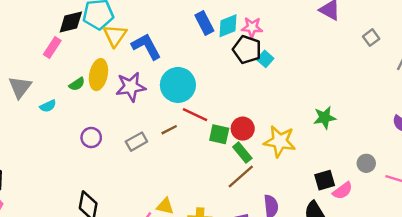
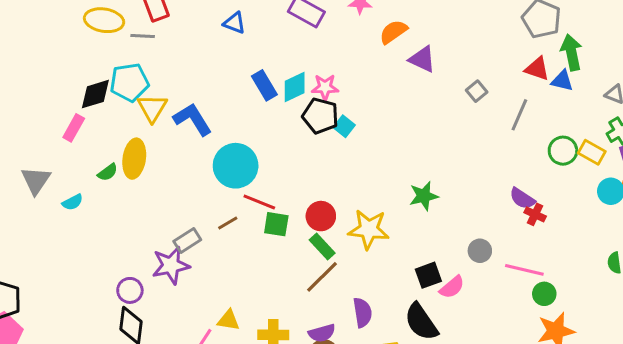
purple star: (131, 87) -> (171, 265), moved
green square: (219, 134) -> (276, 224), moved
purple circle: (91, 138) -> (130, 290), moved

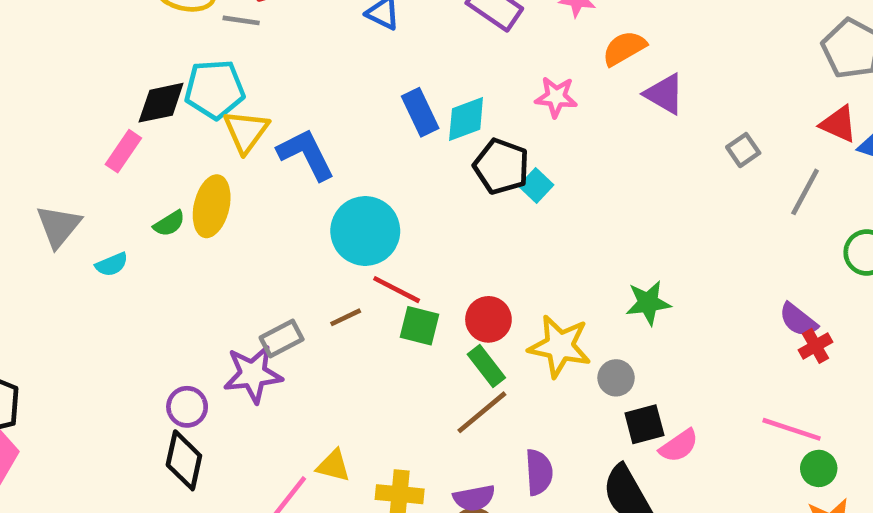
pink star: (325, 87) -> (556, 97), moved
red cross: (535, 214) -> (815, 346), turned 30
gray circle: (480, 251) -> (616, 378), moved

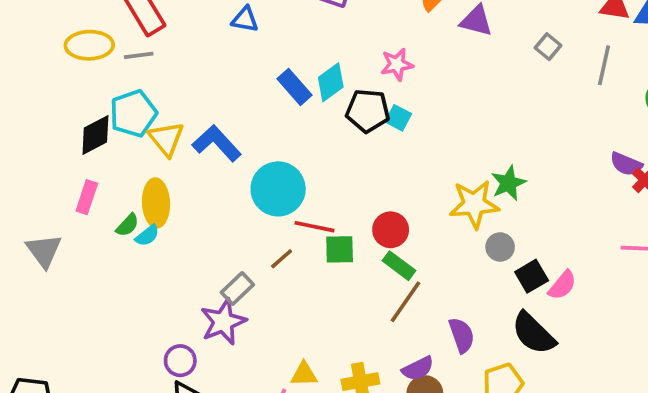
pink star: (556, 97) -> (397, 64), moved
pink rectangle: (123, 151) -> (87, 197), moved
cyan semicircle: (112, 264) -> (147, 235), moved
yellow star: (560, 346) -> (474, 204), moved

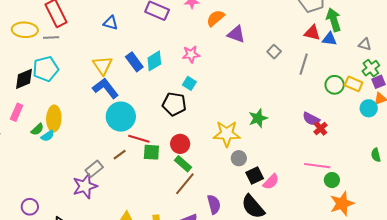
black pentagon: (368, 111) -> (174, 104), moved
yellow triangle: (166, 139) -> (102, 65), moved
blue L-shape: (217, 143) -> (106, 88), moved
green star: (508, 183) -> (258, 118), moved
purple circle: (180, 361) -> (30, 207), moved

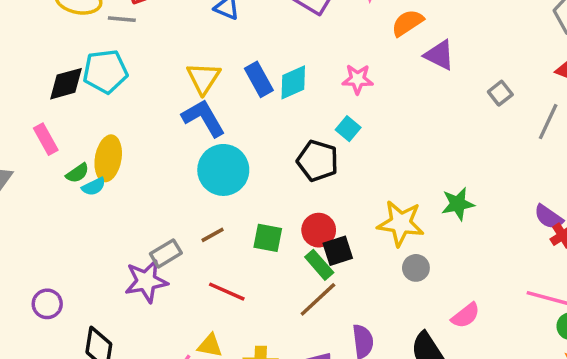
pink rectangle: (17, 112) -> (46, 139), turned -60
red line: (139, 139) -> (227, 292), moved
black square: (255, 176) -> (338, 251), moved

